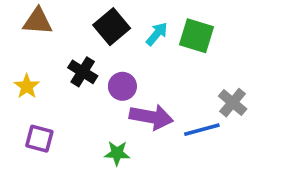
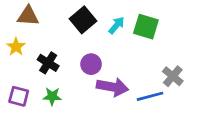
black cross: (83, 72) -> (48, 63), moved
yellow star: (27, 86) -> (16, 47), moved
purple square: (39, 139) -> (19, 96), moved
green star: (117, 153) -> (52, 96), moved

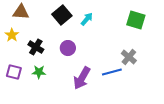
green square: (146, 27) -> (136, 20), moved
purple arrow: (112, 87) -> (82, 78), moved, turned 110

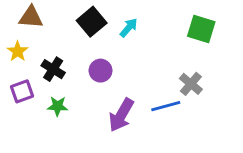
purple square: (14, 72) -> (22, 91), moved, turned -35

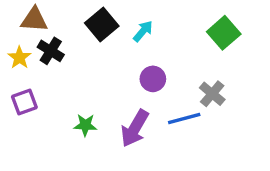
green square: (201, 29) -> (224, 33), turned 32
black cross: (53, 69) -> (51, 51), moved
purple circle: (101, 71) -> (153, 79), moved
green star: (58, 106) -> (85, 125), moved

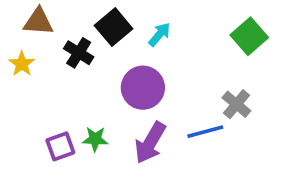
black cross: (51, 51) -> (79, 53), moved
purple circle: (153, 79) -> (143, 88), moved, size x1.5
purple square: (24, 102) -> (60, 146), moved

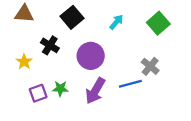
cyan arrow: (159, 34) -> (116, 22), moved
black cross: (79, 53) -> (50, 45), moved
yellow star: (22, 64) -> (24, 62), moved

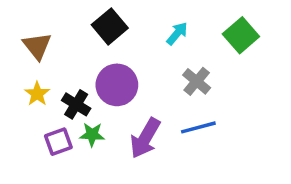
brown triangle: (24, 14) -> (37, 46), moved, turned 48
black cross: (50, 45) -> (76, 104), moved
purple circle: (91, 56) -> (117, 85), moved
gray cross: (150, 66) -> (197, 81), moved

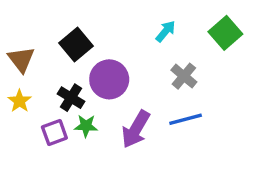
black square: (110, 26) -> (76, 44), moved
brown triangle: (37, 46) -> (21, 59), moved
yellow star: (37, 94) -> (20, 101), moved

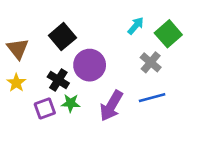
green square: (225, 33) -> (168, 34), moved

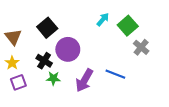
gray cross: (151, 62) -> (141, 47), moved
blue line: (152, 98) -> (115, 74), turned 36
purple square: (45, 109) -> (18, 82), moved

